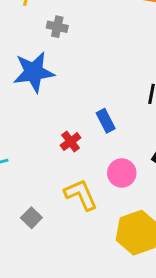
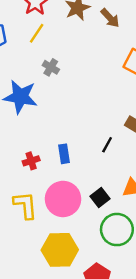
pink circle: (122, 173) -> (63, 199), size x1.5

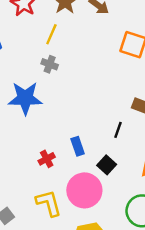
yellow line: (37, 33) -> (51, 34), moved
black square: (100, 197) -> (107, 165), moved

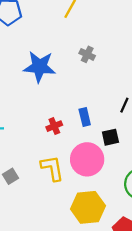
gray cross: (50, 64) -> (87, 54), moved
black square: (107, 165) -> (110, 137), turned 30

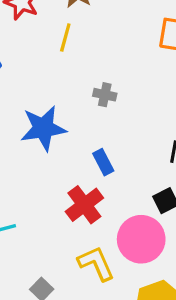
blue rectangle: (85, 117) -> (103, 162), moved
red cross: (54, 126) -> (84, 205), size x1.6

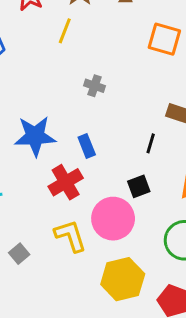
blue star: (43, 128) -> (35, 136), moved

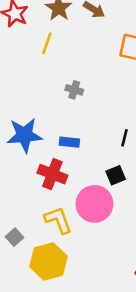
blue rectangle: (87, 146) -> (69, 142), turned -60
red cross: (66, 182) -> (52, 174), turned -36
yellow hexagon: (123, 279) -> (48, 261), moved

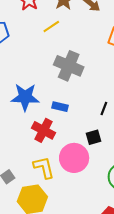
yellow line: (47, 43) -> (51, 27), turned 30
gray cross: (74, 90) -> (69, 66), size x2.0

